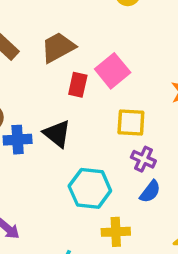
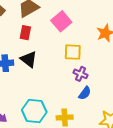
red rectangle: (78, 85) -> (25, 33), moved
cyan hexagon: (90, 188) -> (34, 111), moved

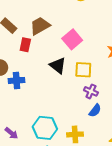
red rectangle: (25, 33) -> (25, 45), moved
black triangle: (29, 59) -> (58, 66), moved

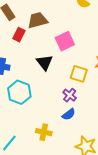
yellow square: (83, 70) -> (79, 74), moved
cyan hexagon: (45, 128) -> (19, 92), moved

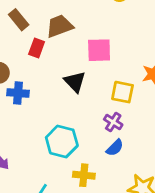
pink square: (65, 41) -> (99, 50), turned 30
cyan hexagon: (19, 92) -> (62, 141), moved

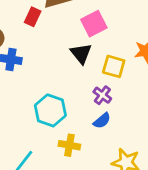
pink square: (99, 50) -> (94, 24), turned -30
black triangle: (75, 82) -> (81, 53), moved

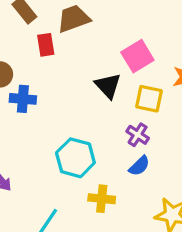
red rectangle: (33, 17) -> (46, 45), turned -30
pink square: (94, 24) -> (137, 56), moved

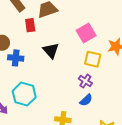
black triangle: (108, 86) -> (51, 51), moved
cyan hexagon: (75, 158) -> (24, 94), moved

